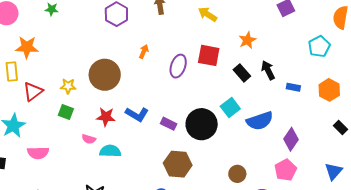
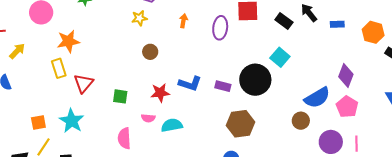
brown circle: (105, 75) -> (150, 52), size x0.5
yellow star: (68, 86) -> (139, 18), moved
orange hexagon: (329, 90) -> (373, 32), moved
blue semicircle: (260, 121) -> (317, 98), moved
pink semicircle: (38, 153) -> (124, 138), moved, turned 100

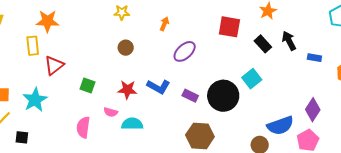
purple ellipse: (220, 28) -> (185, 51), moved, turned 30

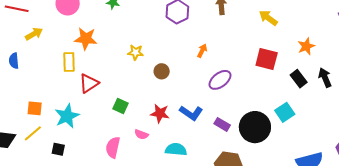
yellow star: (122, 12) -> (136, 52), moved
cyan semicircle: (132, 124) -> (176, 149), moved
black square: (22, 137) -> (58, 149), moved

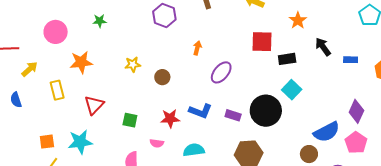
yellow rectangle: (69, 62) -> (57, 90), moved
black rectangle: (299, 79) -> (287, 59), moved, turned -48
cyan star: (67, 116) -> (80, 142), turned 30

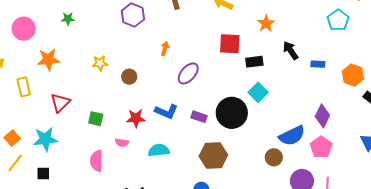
orange square: (47, 142) -> (12, 138), turned -35

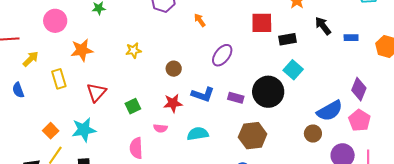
orange arrow: (165, 48) -> (200, 20), moved, turned -48
brown circle: (129, 77) -> (174, 69), moved
green square: (96, 119) -> (133, 106), turned -35

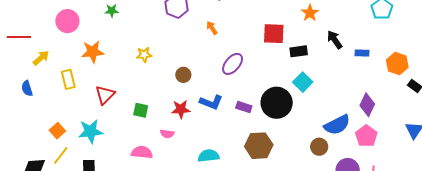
green square: (133, 106) -> (141, 110), turned 35
cyan semicircle: (198, 134) -> (209, 156), moved
pink semicircle: (136, 148) -> (142, 152), turned 95

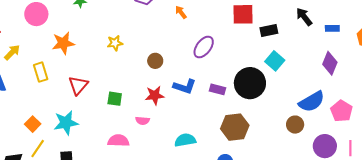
purple diamond: (367, 105) -> (330, 63), moved

